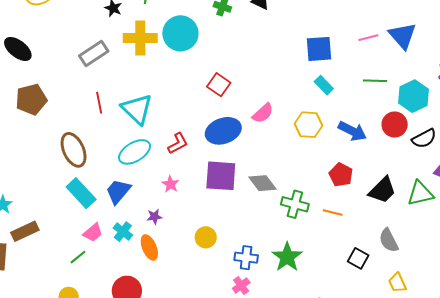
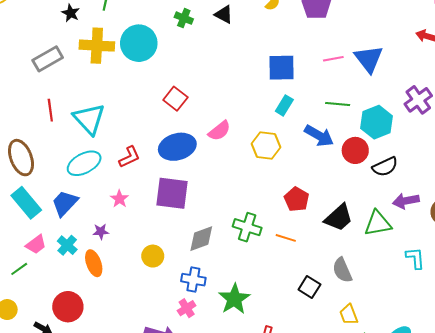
cyan rectangle: (324, 85) -> (284, 105), turned 72
blue arrow: (352, 131) -> (319, 136), moved
gray diamond: (263, 183) -> (201, 239), moved, turned -76
green star: (287, 257) -> (234, 299), moved

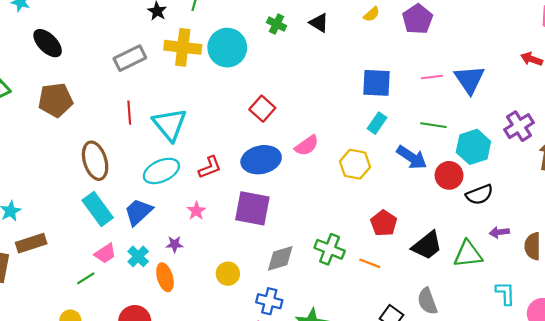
purple arrow: (406, 201) -> (499, 232), size x0.7

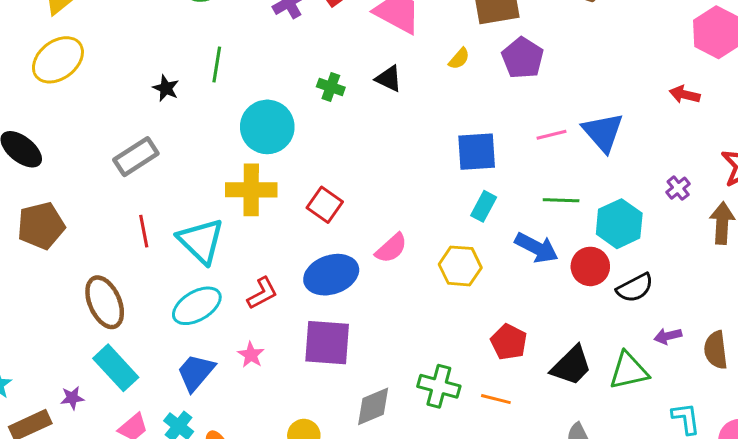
yellow cross: (183, 47) -> (251, 190), moved
purple cross: (519, 126) -> (678, 188), size x0.6
blue trapezoid: (138, 212) -> (196, 372), moved
purple star: (175, 244) -> (72, 398), moved

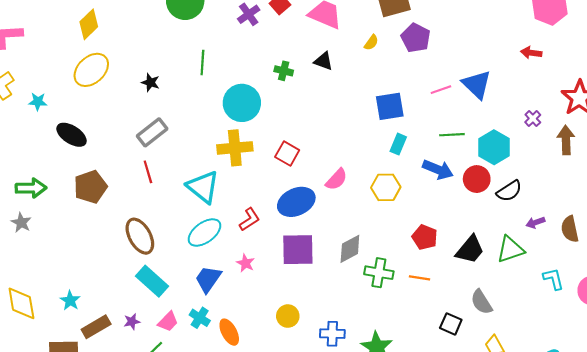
black star: (166, 88) -> (150, 83), moved
red line: (144, 231) -> (148, 172), moved
purple star: (72, 398) -> (132, 322), moved
gray diamond: (373, 406) -> (350, 249), moved

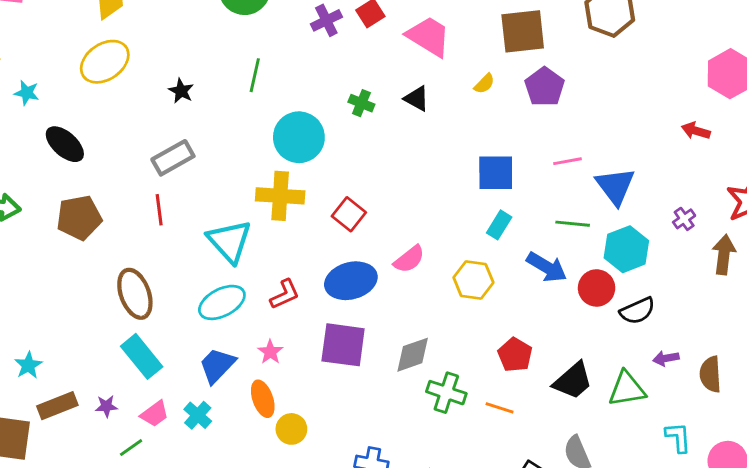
blue triangle: (477, 84) -> (615, 186), moved
yellow circle: (288, 316) -> (291, 429), moved
orange ellipse: (229, 332) -> (263, 399), moved

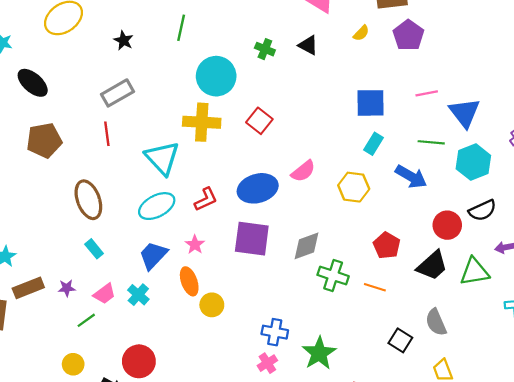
red square: (349, 214) -> (259, 121), moved
red circle: (597, 288) -> (447, 225), moved
cyan rectangle: (142, 356) -> (94, 249), size x0.6

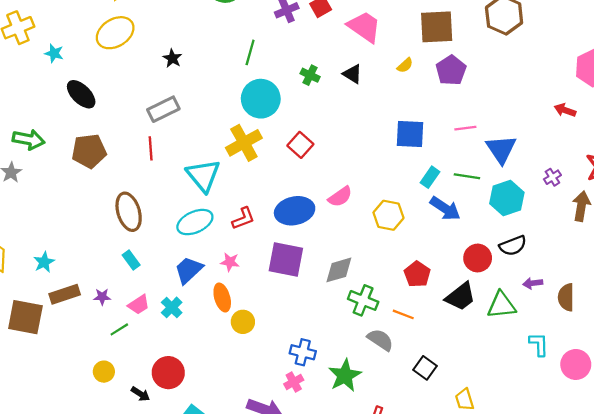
green line: (181, 28) -> (250, 52), moved
yellow cross: (202, 122) -> (244, 143), turned -36
cyan rectangle: (374, 144) -> (430, 177), moved
pink star: (195, 245) -> (230, 262), turned -30
gray semicircle: (436, 322) -> (380, 340), moved, turned 144

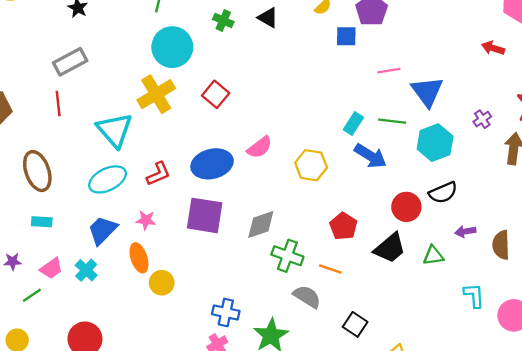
blue square: (410, 134) -> (346, 36), moved, size x0.7
cyan rectangle: (131, 260) -> (42, 222), turned -48
green triangle: (501, 305) -> (433, 256), size x0.7

